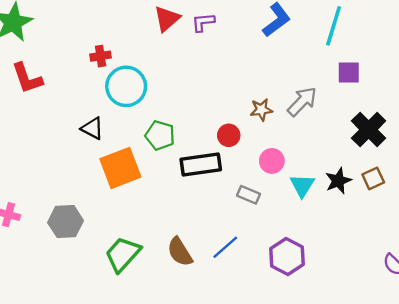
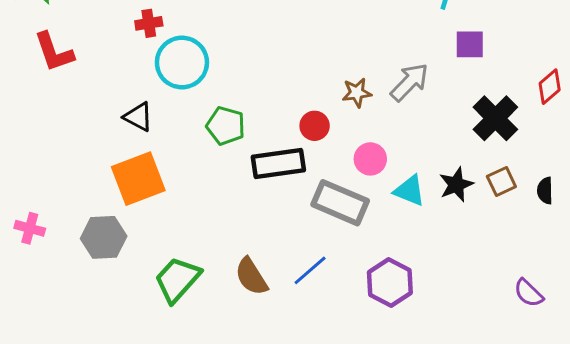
orange square: (120, 168) -> (138, 179), moved
cyan triangle: (302, 185) -> (409, 191), turned -40
gray rectangle: (249, 195) -> (340, 203), size x1.8

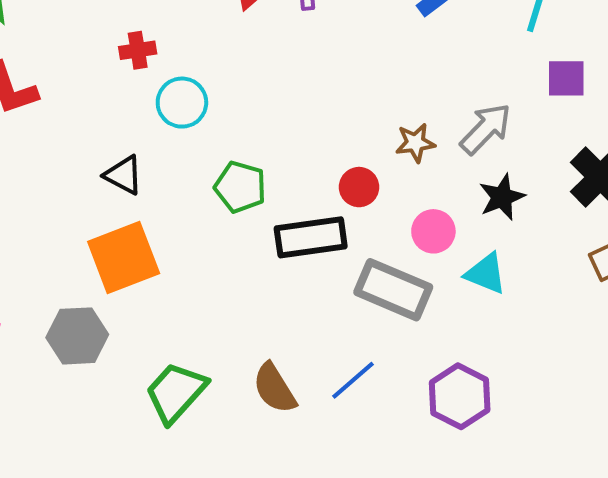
cyan circle: (182, 63) -> (182, 103), size x0.7
black star: (456, 185) -> (502, 197), moved

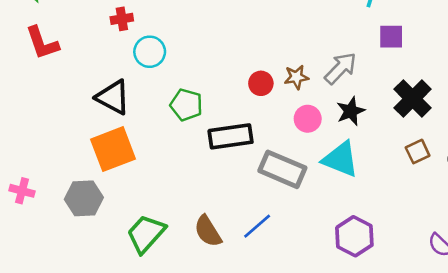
black triangle: (124, 175) -> (113, 97), size x1.4
red circle: (359, 187) -> (261, 83), moved
pink circle: (433, 231) -> (308, 119), moved
cyan triangle: (486, 274) -> (341, 159), size x1.4
purple hexagon: (460, 396) -> (354, 236), moved

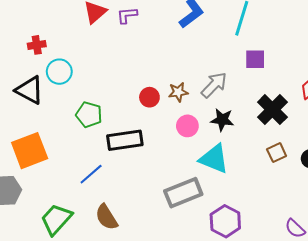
black triangle: (113, 97) -> (30, 90), moved
black star: (351, 111) -> (222, 120), turned 30
gray rectangle: (282, 169) -> (183, 193), moved, turned -45
blue line: (257, 226) -> (91, 174), moved

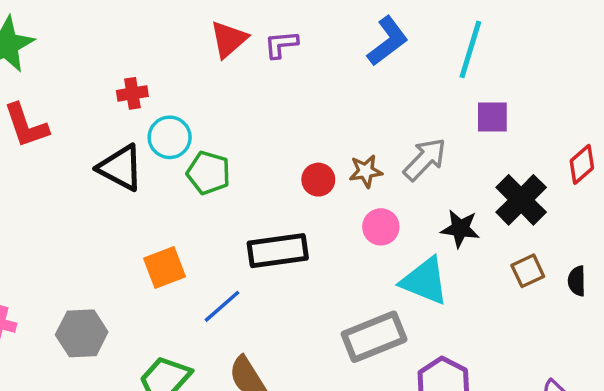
green pentagon: (89, 115) -> (208, 173), moved
black star: (222, 120) -> (460, 229), moved
orange square: (30, 151) -> (165, 267), moved, size x0.7

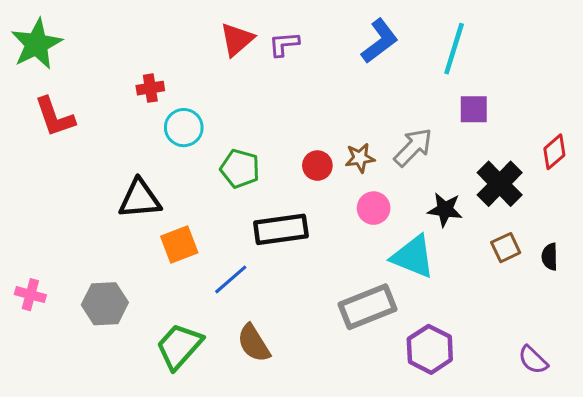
black triangle: (121, 168) -> (140, 199), moved, turned -33
green pentagon: (208, 173) -> (240, 169), moved

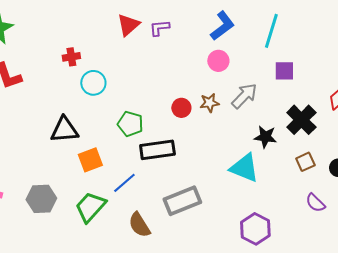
green pentagon: (240, 169) -> (130, 124), moved
pink circle: (374, 208) -> (218, 61), moved
gray rectangle: (368, 307) -> (182, 201), moved
green trapezoid: (179, 346) -> (90, 207), moved
purple semicircle: (533, 360) -> (315, 203), moved

